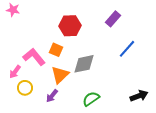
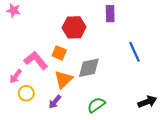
purple rectangle: (113, 19) -> (110, 14), moved, turned -42
blue line: (127, 49) -> (135, 52), turned -66

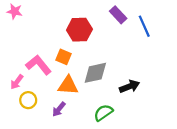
purple rectangle: (110, 14) -> (118, 15), turned -42
blue line: (135, 52) -> (144, 26), moved
orange triangle: (63, 79) -> (68, 85), turned 48
black arrow: (147, 102) -> (129, 86), moved

